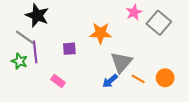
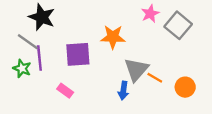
purple square: (69, 49) -> (78, 54), size x1.6
orange line: (138, 79) -> (155, 78), moved
blue arrow: (110, 81) -> (123, 91), turned -42

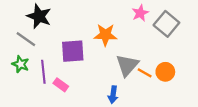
purple line: (39, 58) -> (43, 72), moved
orange circle: (185, 87) -> (165, 72), moved
blue arrow: (123, 91) -> (113, 95), moved

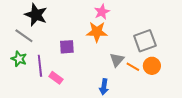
pink star: (140, 13) -> (102, 12), moved
gray square: (166, 24) -> (145, 41), moved, turned 30
purple square: (73, 51) -> (67, 47), size x0.7
gray triangle: (127, 65) -> (117, 60), size x0.7

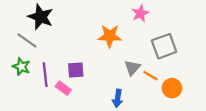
pink star: (102, 12) -> (140, 13), moved
purple square: (67, 47) -> (76, 70), moved
orange circle: (152, 66) -> (172, 88), moved

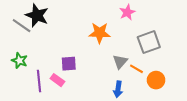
gray line: (27, 41) -> (22, 26), moved
purple line: (45, 75) -> (39, 81), moved
blue arrow: (118, 98) -> (118, 89), moved

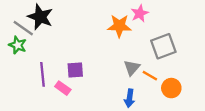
orange star: (100, 33) -> (119, 26), moved
green star: (19, 61) -> (18, 45), moved
purple line: (39, 81) -> (42, 74), moved

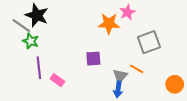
green star: (18, 45) -> (31, 41), moved
gray triangle: (132, 68) -> (120, 76), moved
purple square: (75, 70) -> (93, 59), moved
orange circle: (171, 88) -> (175, 84), moved

